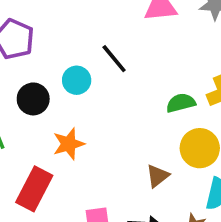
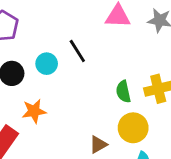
green semicircle: (181, 103) -> (123, 92), turned -95

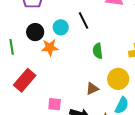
green semicircle: (123, 92) -> (98, 51), moved
orange star: (34, 111) -> (50, 47), moved

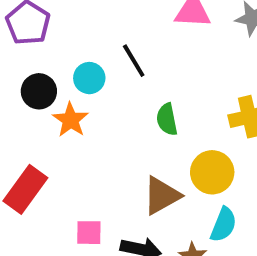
orange star: (50, 47) -> (71, 120), turned -30
brown triangle: (92, 89) -> (162, 196), size x1.5

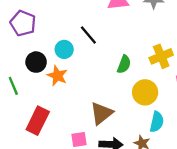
green semicircle: (167, 119) -> (124, 64), moved, turned -138
brown triangle: (162, 196) -> (101, 113), moved

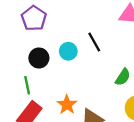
orange star: (57, 76) -> (67, 105), moved
green line: (13, 86) -> (27, 85), moved

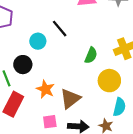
black circle: (39, 58) -> (23, 65), moved

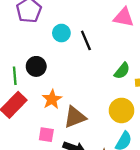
cyan circle: (38, 41) -> (61, 33), moved
green semicircle: (91, 55) -> (122, 71), moved

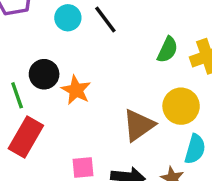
orange star: (52, 99) -> (76, 90), moved
brown triangle: (75, 117) -> (139, 125), moved

